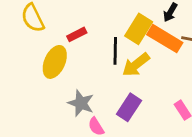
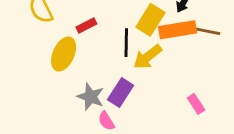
orange rectangle: (165, 39) -> (178, 30), turned -40
purple rectangle: (129, 107) -> (121, 92), moved

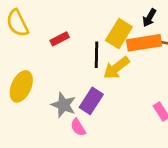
yellow ellipse: (64, 54) -> (21, 86), moved

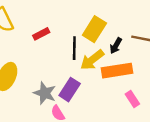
black arrow: (149, 18) -> (116, 46), moved
orange rectangle: (144, 43) -> (117, 71), moved

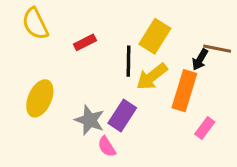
black arrow: (116, 46) -> (200, 60), moved
orange rectangle: (117, 71) -> (184, 91), turned -64
pink rectangle: (132, 99) -> (205, 128), turned 70

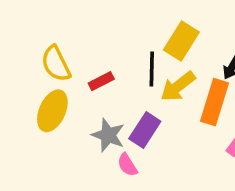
yellow semicircle: (35, 24) -> (56, 64), moved
red rectangle: (85, 42) -> (101, 81), moved

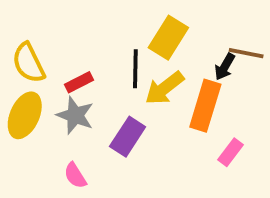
gray star: (108, 135) -> (75, 115), moved
pink semicircle: (127, 165) -> (75, 175), moved

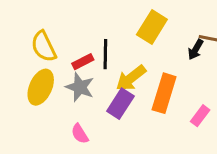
black line: (135, 69) -> (105, 54), moved
yellow arrow: (164, 88) -> (131, 78), moved
orange rectangle: (205, 106) -> (164, 93), moved

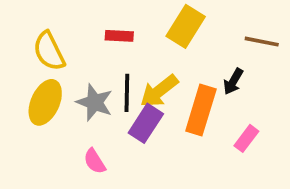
black arrow: (196, 50) -> (233, 81), moved
black line: (105, 54) -> (127, 93), moved
red rectangle: (83, 62) -> (119, 36), moved, turned 30

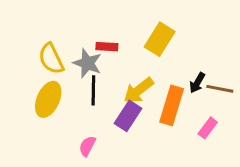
brown line: (262, 42) -> (220, 89), moved
black line: (127, 93) -> (93, 90), moved
gray star: (95, 102) -> (87, 63), moved
pink semicircle: (95, 161) -> (87, 146), turned 60

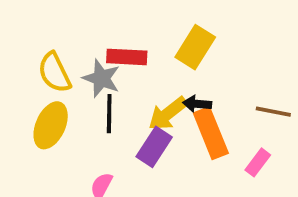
red rectangle: (107, 47) -> (127, 57), size x1.4
black arrow: (197, 83) -> (197, 104), moved, turned 65
orange rectangle: (172, 105) -> (211, 133), turned -39

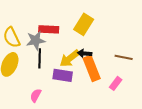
gray star: (101, 78) -> (36, 40), turned -30
purple rectangle: (154, 147) -> (63, 75), turned 66

